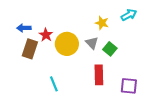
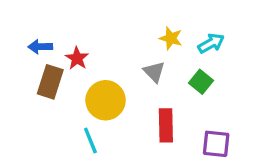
cyan arrow: (129, 15) -> (211, 43), moved
yellow circle: (67, 44) -> (106, 100), moved
green square: (110, 49) -> (201, 82), moved

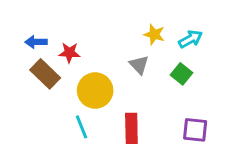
red star: (77, 58) -> (69, 53), turned -30
brown rectangle: (50, 82) -> (45, 74), turned -64
red rectangle: (166, 125) -> (131, 128), moved

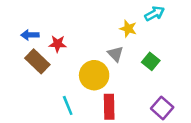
cyan arrow: (191, 39) -> (155, 14), moved
yellow circle: (95, 91) -> (94, 75), moved
purple square: (195, 130) -> (162, 108), turned 35

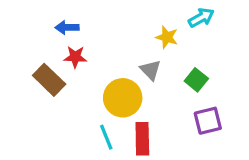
blue arrow: (30, 35) -> (67, 27), moved
cyan line: (68, 105) -> (106, 137), moved
purple square: (162, 108) -> (208, 121), moved, turned 35

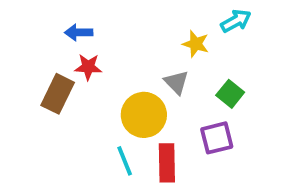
brown rectangle: (49, 80) -> (58, 94), turned 72
purple square: (208, 121) -> (217, 138), moved

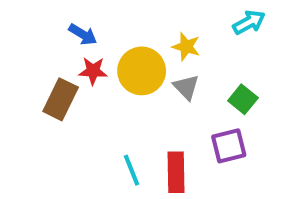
blue arrow: (79, 32) -> (83, 34), turned -148
yellow star: (196, 44) -> (186, 47), moved
yellow circle: (144, 115) -> (142, 71), moved

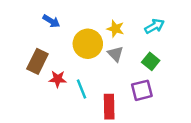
cyan arrow: (249, 22) -> (154, 26), moved
red star: (93, 71) -> (58, 79), moved
cyan line: (131, 170) -> (82, 89), moved

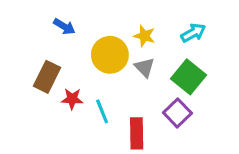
green square: (151, 61) -> (188, 77), size x1.5
purple square: (142, 90) -> (177, 113), turned -30

